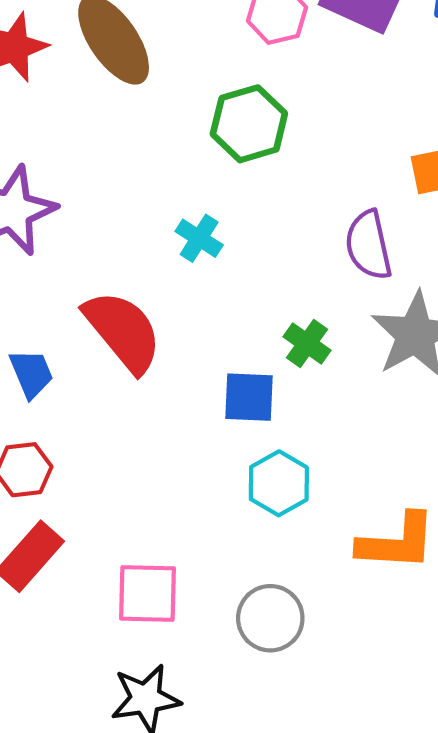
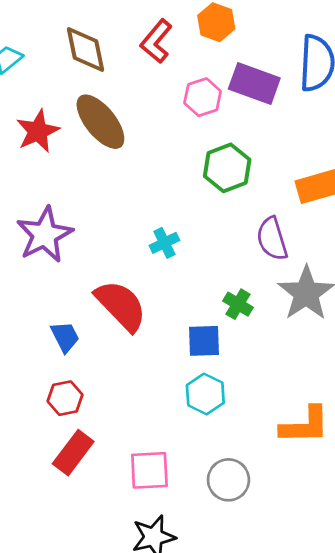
green hexagon: (249, 124) -> (227, 168), moved
cyan cross: (199, 238) -> (164, 243), turned 36
cyan hexagon: (279, 483) -> (205, 394), moved

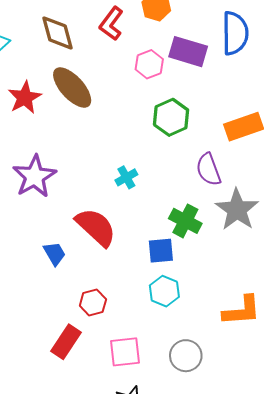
green cross: (238, 304) -> (185, 221), size x1.4
red hexagon: (65, 398) -> (93, 303), moved

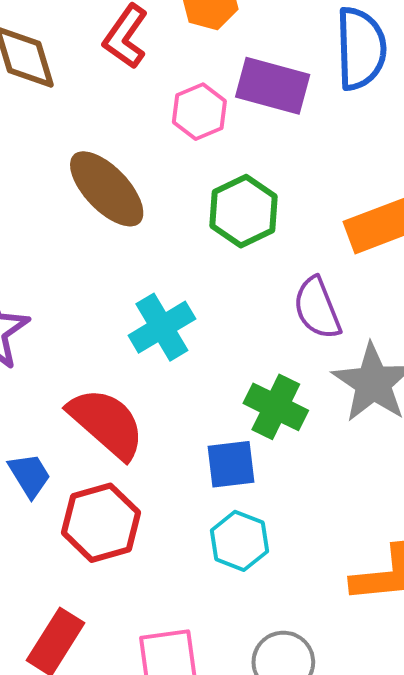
brown ellipse: (72, 88) -> (107, 189), moved
cyan cross: (126, 177) -> (162, 327), size x1.5
red hexagon: (93, 303) -> (101, 523), moved, size x1.5

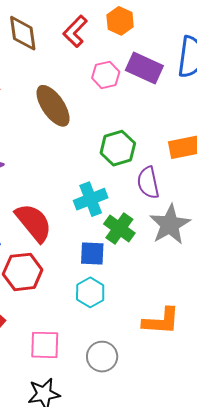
green hexagon: (243, 211) -> (118, 148), moved
cyan cross: (162, 327) -> (91, 199), moved

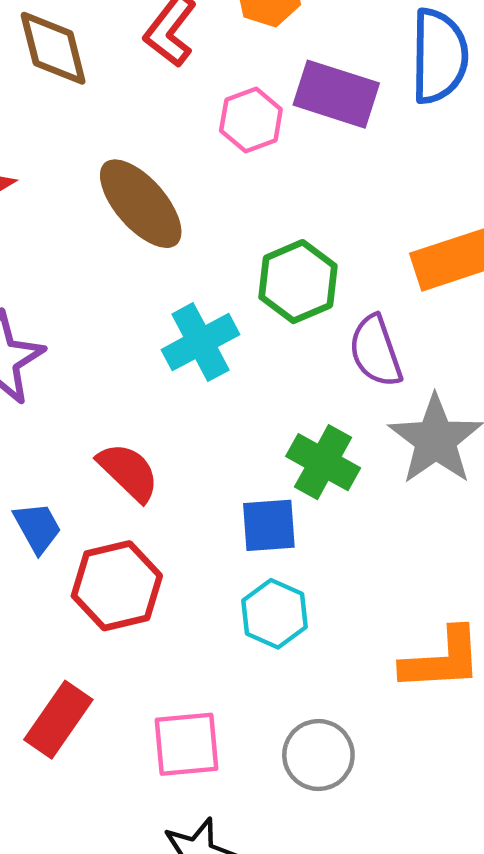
cyan cross: (91, 199) -> (200, 342), moved
red semicircle: (34, 223) -> (128, 472), size x0.7

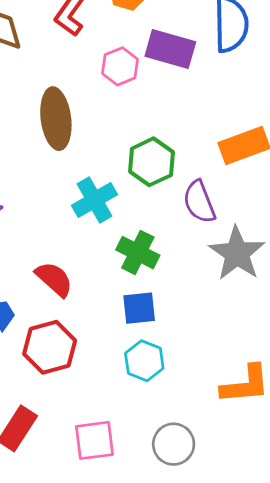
brown ellipse: (141, 204) -> (56, 119), turned 36
green cross: (323, 462) -> (138, 253), moved

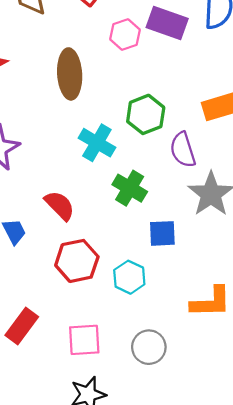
cyan cross: (94, 200) -> (97, 143), turned -33
blue square: (139, 308) -> (162, 233), moved
red hexagon: (50, 347) -> (77, 261), moved

